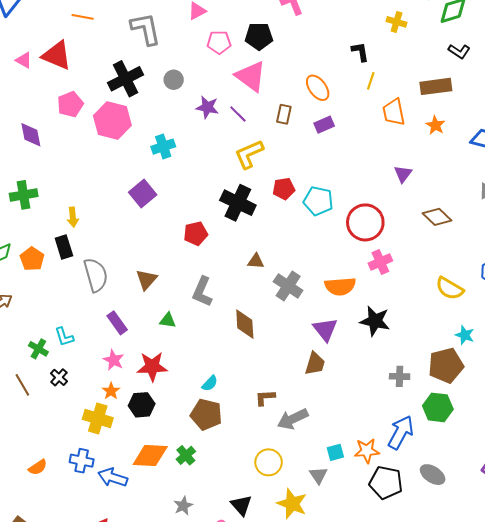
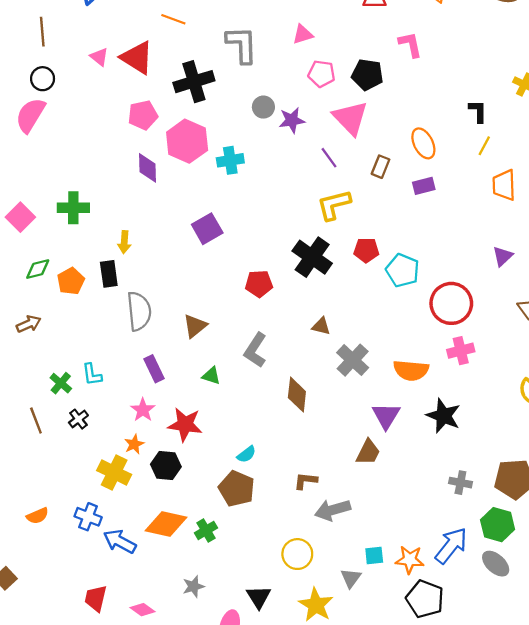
black cross: (126, 79) -> (194, 82), moved
purple star: (207, 107) -> (292, 120), moved, turned -30
purple diamond: (31, 135) -> (148, 168), moved
cyan cross: (163, 147) -> (230, 160), moved
gray ellipse: (433, 475) -> (496, 564), moved

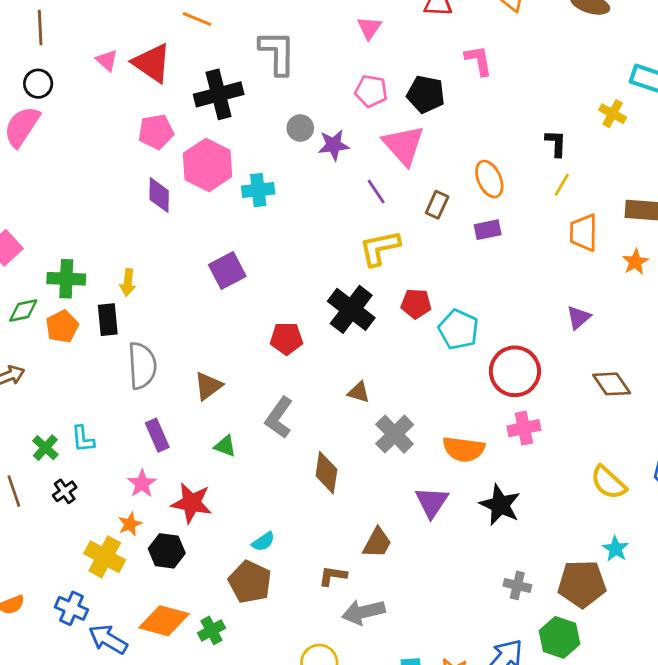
pink triangle: (303, 34) -> (369, 28), moved, turned -40
green cross: (73, 208) -> (66, 279), moved
brown trapezoid: (368, 452) -> (377, 543), moved

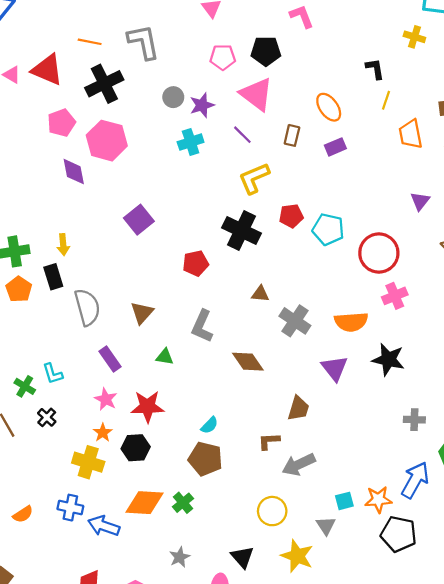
orange line: (197, 19) -> (90, 42), moved
cyan cross: (258, 190) -> (191, 142), moved
brown diamond: (326, 473) -> (248, 362), turned -32

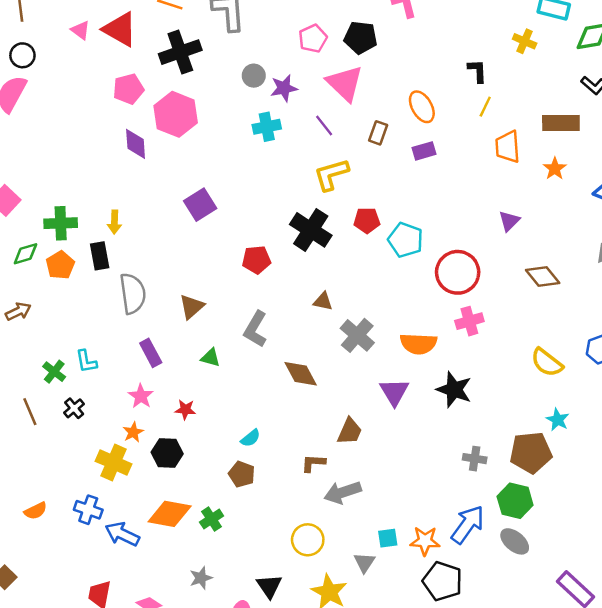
pink pentagon: (223, 57) -> (313, 38), turned -30
red star: (147, 407) -> (185, 410), size x0.6
brown pentagon: (205, 459) -> (242, 474), size x0.7

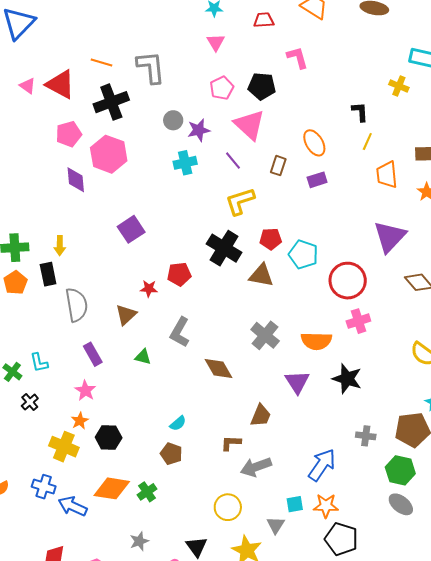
purple triangle: (509, 221) -> (390, 237), size x1.8
brown triangle: (323, 301) -> (261, 275), moved, size x1.5
red star: (185, 410) -> (149, 289), moved
blue arrow: (468, 524) -> (322, 465), moved

